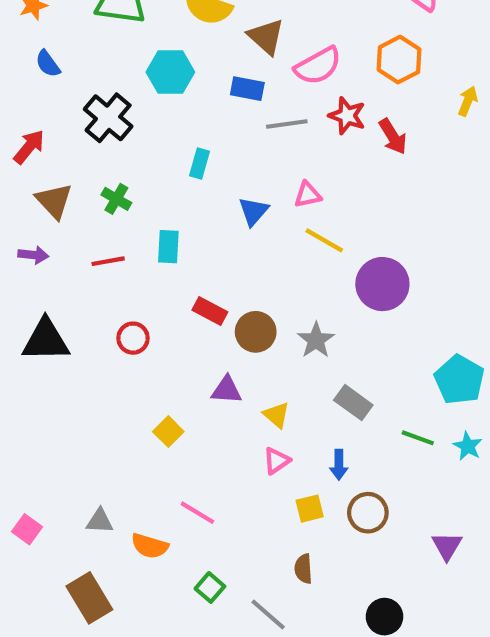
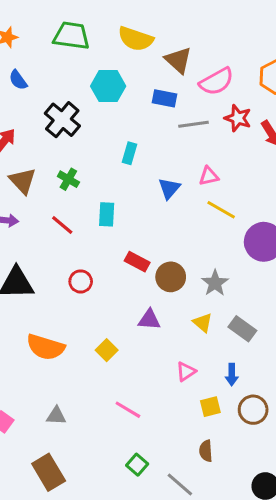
red line: (108, 261) -> (62, 225), turned 50
yellow triangle: (276, 415) -> (203, 323), moved
orange semicircle: (150, 546) -> (46, 347), moved, size x1.4

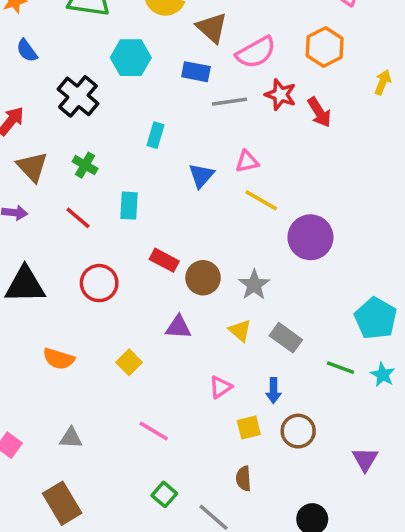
red circle: (81, 281) -> (99, 283), size x1.4
orange semicircle: (46, 347) -> (59, 359), size x0.7

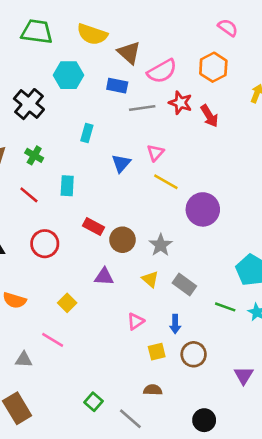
pink triangle: (247, 162) -> (155, 153), turned -36
pink line: (154, 431) -> (53, 340), moved
brown semicircle: (244, 479) -> (153, 390), turned 96

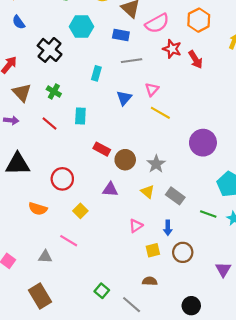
gray line: (142, 108) -> (132, 61), moved
purple circle: (203, 209) -> (203, 143), moved
red circle: (45, 244) -> (62, 179), moved

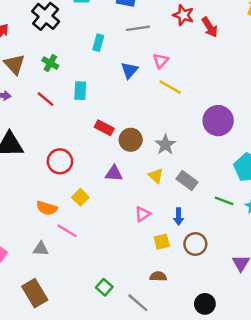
orange semicircle: (38, 209) -> (47, 208), moved

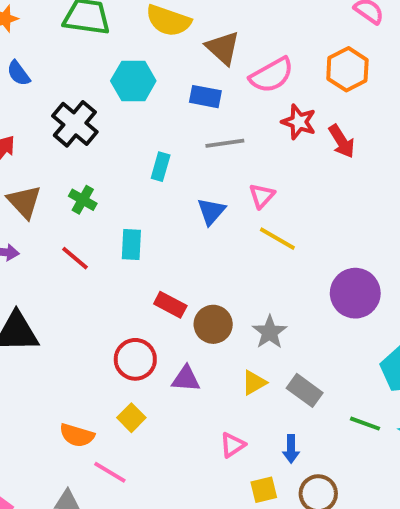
red circle: (60, 161) -> (135, 359), moved
yellow triangle: (156, 176) -> (254, 383), turned 49

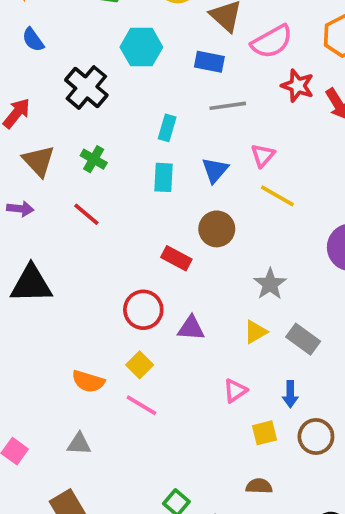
cyan rectangle: (131, 244) -> (163, 177), moved
brown circle: (213, 324) -> (217, 229), moved
pink line: (110, 472) -> (141, 405), moved

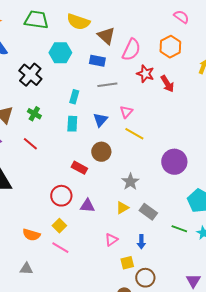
pink semicircle: (272, 42) -> (131, 50), turned -35
brown circle: (316, 436) -> (145, 278), moved

